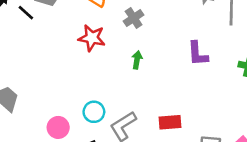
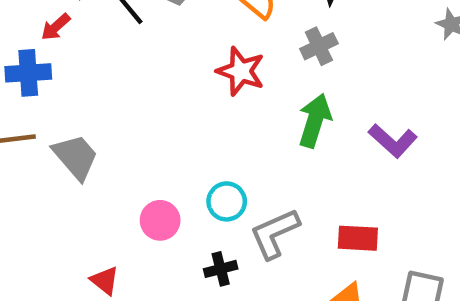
purple L-shape: (198, 54) -> (393, 141), moved, turned -52
green arrow: (137, 60) -> (315, 121), size x1.6

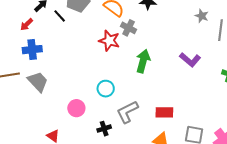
gray cross: (319, 46) -> (129, 28), moved, turned -35
blue cross: (28, 73) -> (32, 50), moved
purple L-shape: (393, 141) -> (190, 60), moved
cyan circle: (227, 201) -> (106, 89), moved

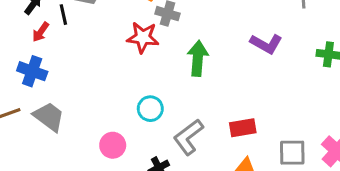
black line: (60, 16) -> (63, 15), turned 40
red arrow: (27, 24) -> (41, 32), moved
blue cross: (32, 50) -> (32, 71), turned 36

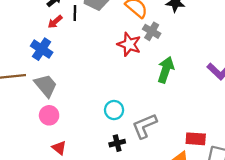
cyan circle: (150, 109) -> (114, 110), moved
red rectangle: (243, 128) -> (196, 139), moved
pink circle: (113, 145) -> (49, 115), moved

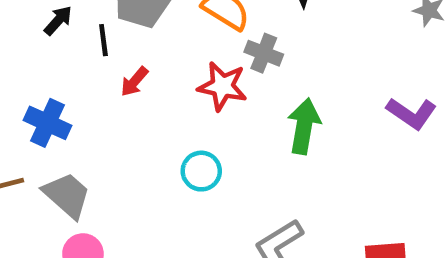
red arrow: (55, 22) -> (134, 82), moved
cyan circle: (114, 110) -> (201, 171), moved

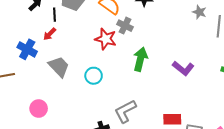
red arrow: (134, 82) -> (50, 34), moved
purple L-shape: (411, 113) -> (183, 68), moved
gray trapezoid: (67, 195) -> (59, 67), moved

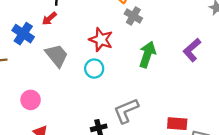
red star: (106, 39) -> (101, 40), moved
purple L-shape: (183, 68) -> (192, 50), moved, turned 95

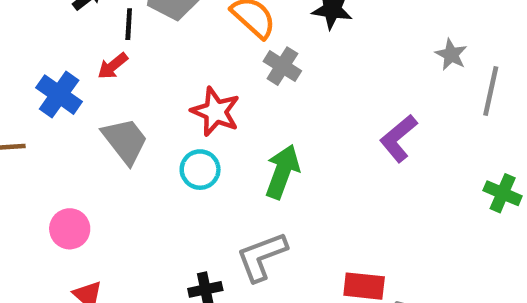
green arrow: (147, 54) -> (282, 172), moved

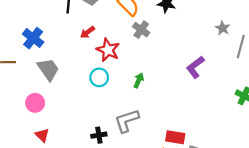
red arrow: (113, 66) -> (87, 32), moved
gray trapezoid: (125, 141) -> (48, 69), moved
green arrow: (282, 172) -> (139, 80), size x0.6

